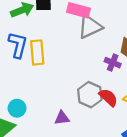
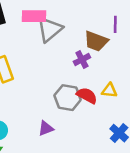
purple cross: (113, 63) -> (82, 60), turned -35

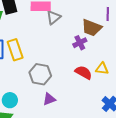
gray triangle: (50, 29) -> (54, 17), size x0.7
gray hexagon: (68, 98) -> (40, 74), moved

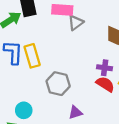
purple cross: (80, 43) -> (105, 68), moved, turned 32
purple triangle: (49, 99) -> (75, 112), moved

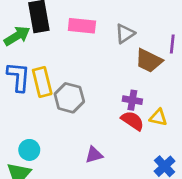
gray triangle: (76, 23) -> (125, 34), moved
gray hexagon: (58, 84) -> (69, 98), moved

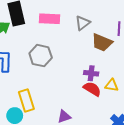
yellow rectangle: (42, 82) -> (26, 100), moved
gray hexagon: (69, 98) -> (41, 56), moved

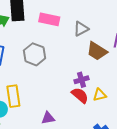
purple cross: (91, 73) -> (81, 80), turned -32
yellow triangle: (112, 85) -> (100, 95), turned -32

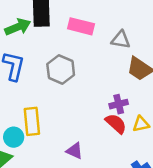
gray triangle: (81, 29) -> (121, 40), turned 35
purple triangle: (48, 118) -> (74, 151), turned 32

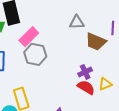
pink rectangle: (81, 26) -> (29, 37), moved, turned -48

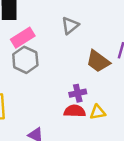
gray triangle: (77, 22) -> (70, 26), moved, turned -49
red semicircle: (86, 87) -> (75, 111), turned -42

